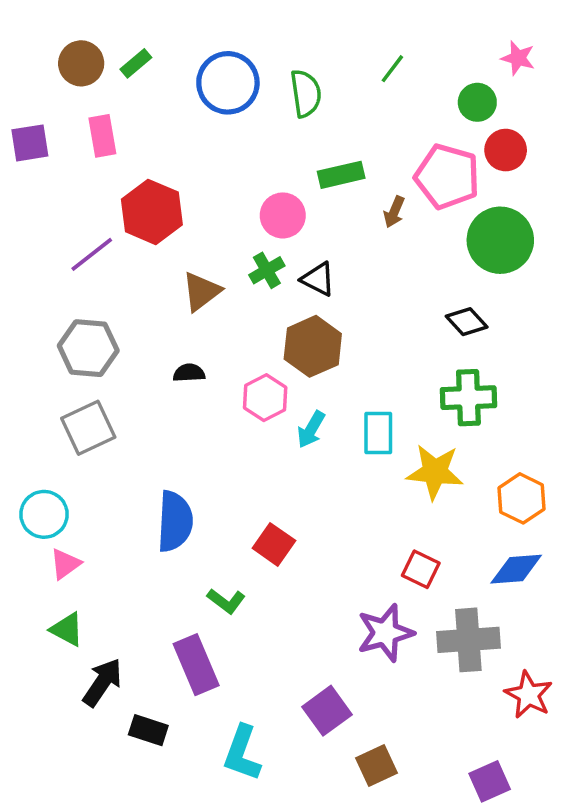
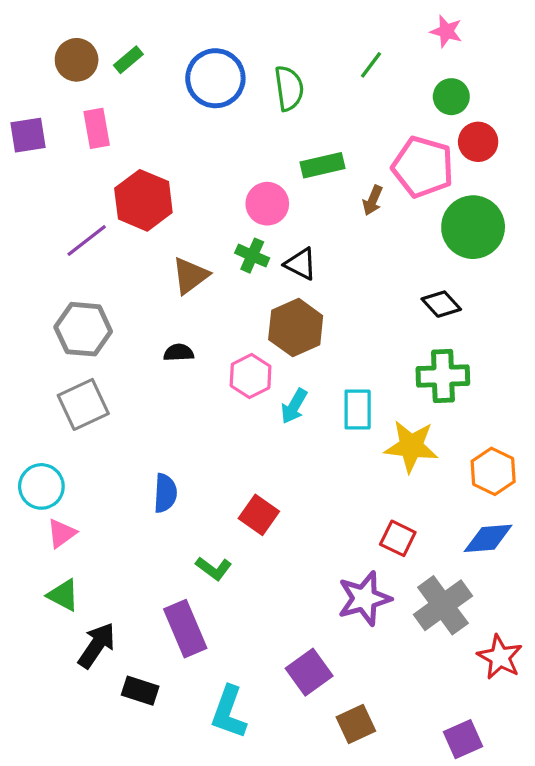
pink star: (518, 58) -> (446, 31), moved
green cross: (267, 270) -> (252, 256), turned -36
blue semicircle: (175, 521) -> (165, 493), size x0.7
gray cross: (468, 640) -> (443, 605), turned -32

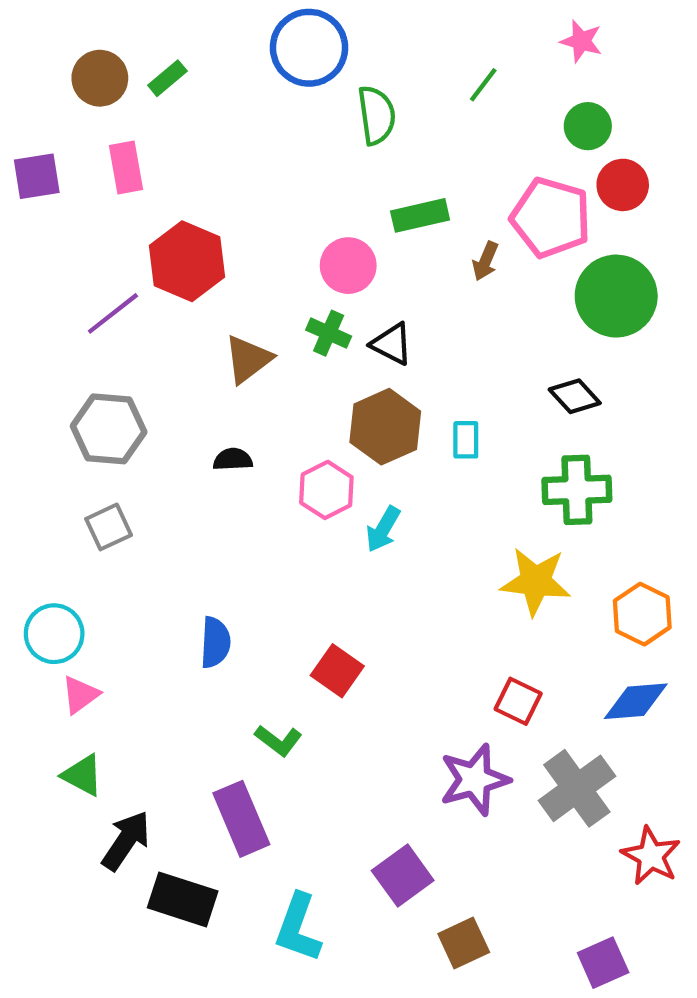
blue circle: (215, 78) -> (309, 48), moved
gray square: (83, 404) -> (109, 527), size x0.7
cyan rectangle: (358, 409) -> (466, 440), moved, size x0.7
black rectangle: (140, 691) -> (183, 899), size x1.4

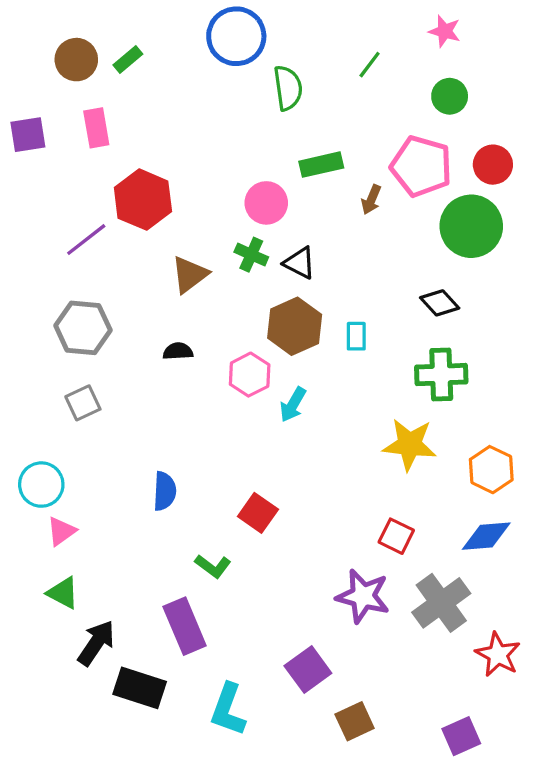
red circle: (623, 185) -> (493, 165), moved
purple star: (475, 780) -> (363, 596), turned 30

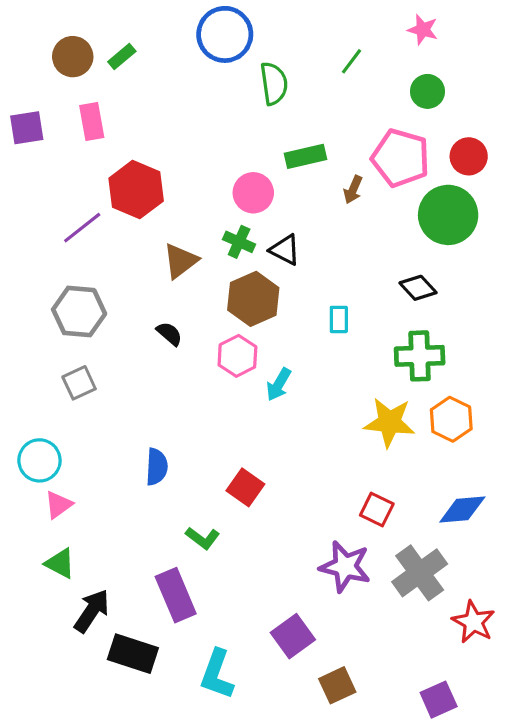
brown hexagon: (295, 326) -> (253, 299), moved
black semicircle: (178, 351) -> (169, 334), turned 44
orange hexagon: (491, 470) -> (451, 419), moved

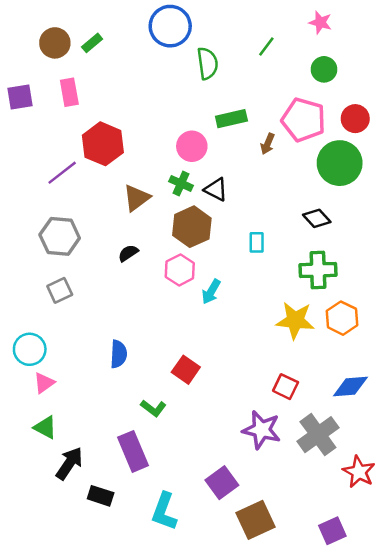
black semicircle: (169, 334) -> (128, 253), turned -75
black rectangle: (133, 654) -> (101, 496), size x0.7
brown square: (337, 685) -> (256, 520), size x1.4

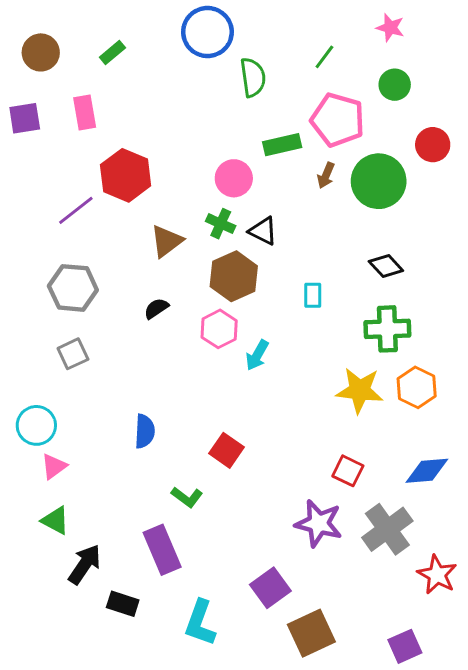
brown circle: (55, 43) -> (41, 52), moved
pink pentagon: (304, 120) -> (338, 120), moved
green circle: (340, 163) -> (379, 181), moved

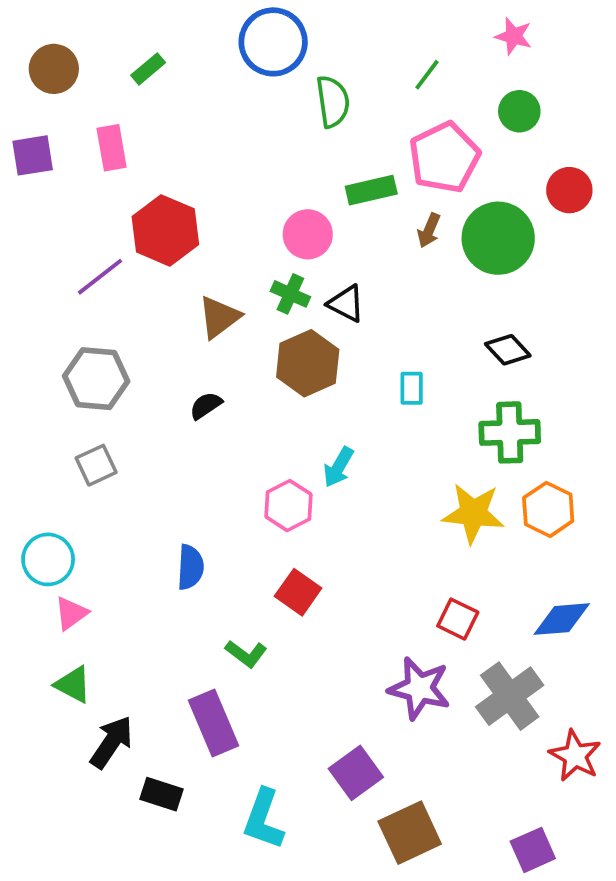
pink pentagon: (338, 120) -> (444, 157), turned 30
pink hexagon: (219, 329) -> (288, 506), moved

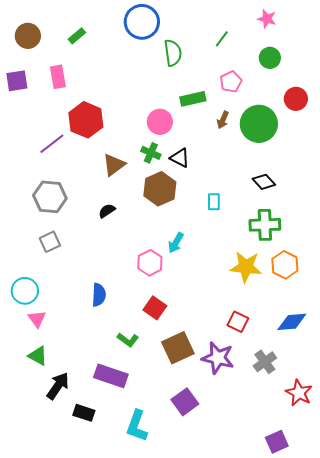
pink pentagon: (444, 157) -> (231, 82), size x0.6
pink triangle: (71, 613) -> (37, 319), turned -30
gray cross: (510, 696) -> (265, 362), size x0.7
purple rectangle: (213, 723) -> (111, 376), turned -48
brown square: (410, 833) -> (178, 348), moved

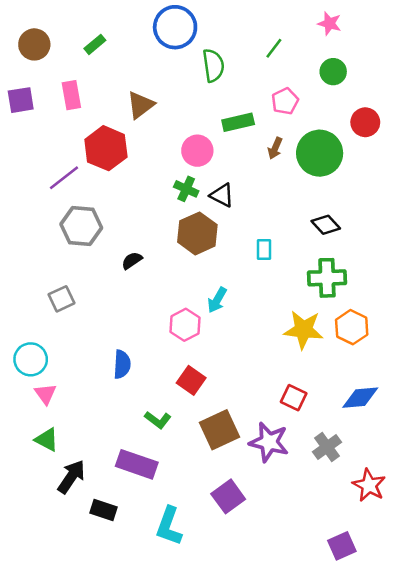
brown triangle: (114, 165) -> (141, 105), moved
gray hexagon: (50, 197) -> (81, 226), moved

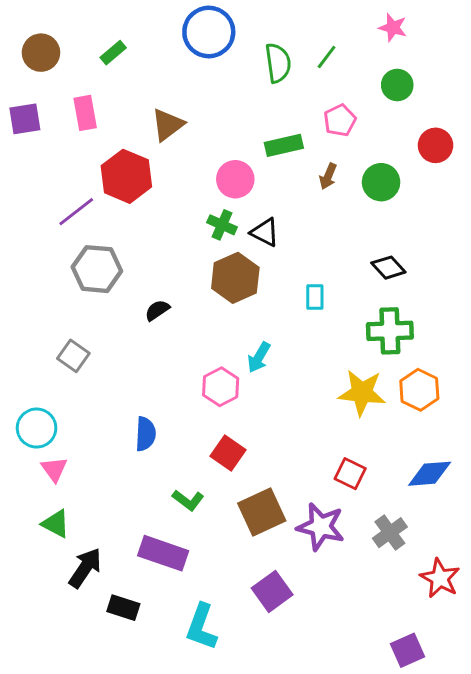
green semicircle: (213, 65) -> (278, 63), moved
green circle: (320, 153) -> (381, 182), size x0.7
gray square: (61, 299) -> (73, 356), turned -30

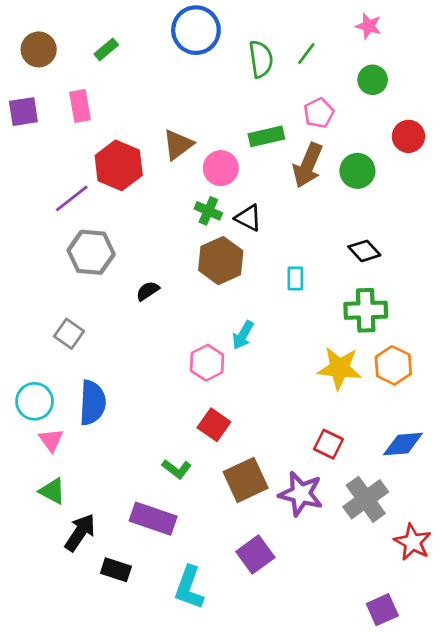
brown triangle: (168, 125) -> (178, 145), moved
brown arrow: (328, 176) -> (308, 165), size x1.8
blue semicircle: (145, 434) -> (92, 403), moved, size x1.4
gray cross: (390, 533) -> (366, 499), size x1.4

